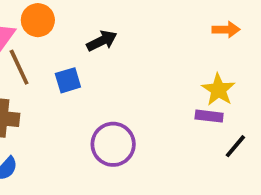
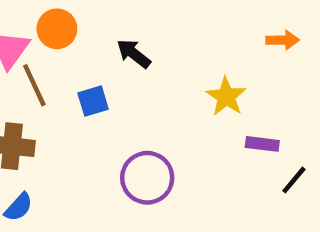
black arrow: (102, 41) -> (134, 54), turned -116
yellow star: (218, 90) -> (226, 97), moved

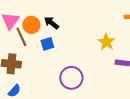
orange circle: (57, 29) -> (31, 25), moved
black arrow: (134, 54) -> (51, 23), moved

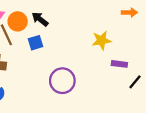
yellow star: (106, 42) -> (101, 40), turned 30

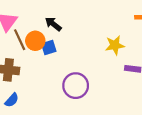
orange circle: (18, 21) -> (35, 41), moved

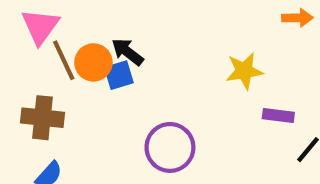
black arrow: (53, 24) -> (127, 52), moved

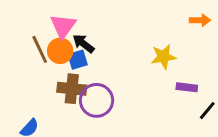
pink triangle: (40, 26) -> (63, 26), moved
brown cross: (42, 118) -> (72, 89), moved
purple circle: (170, 147) -> (97, 100), moved

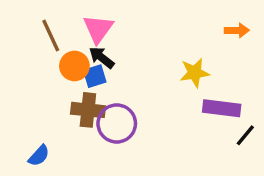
pink triangle: (63, 26) -> (98, 29), moved
brown line: (40, 49) -> (51, 36), moved
purple rectangle: (187, 87) -> (222, 108), size x1.5

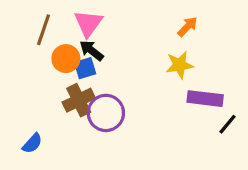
orange arrow: (237, 30) -> (187, 27), moved, turned -45
brown line: (51, 36) -> (43, 30), turned 44
brown cross: (88, 110) -> (79, 100), turned -32

